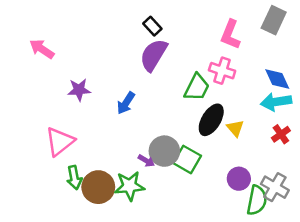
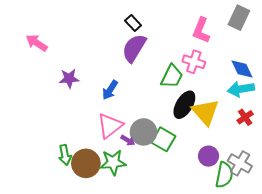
yellow triangle: (235, 128) -> (205, 112), size x1.8
pink triangle: (60, 141) -> (110, 126), moved

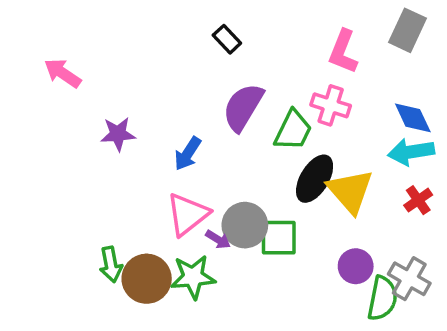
purple semicircle: (134, 48) -> (243, 107), moved
green square: (163, 139) -> (279, 238), turned -30

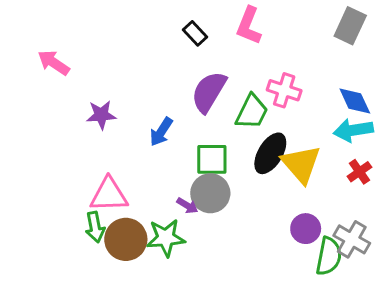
pink L-shape: (343, 52) -> (249, 26), moved
pink triangle: (188, 214) -> (109, 195), moved, turned 36
green square: (279, 238) -> (212, 159), moved

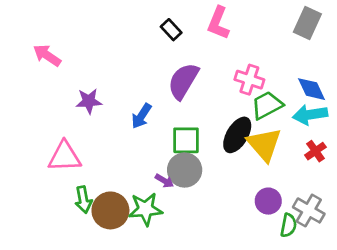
green trapezoid: (252, 112) -> (267, 105), moved, turned -144
pink triangle: (109, 195) -> (65, 157), moved
green semicircle: (329, 256) -> (288, 225), size x0.7

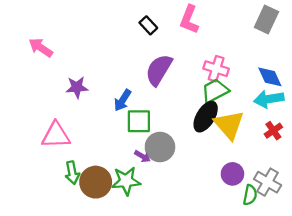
green trapezoid: (267, 105) -> (215, 91), moved
green square: (186, 140) -> (139, 121), moved

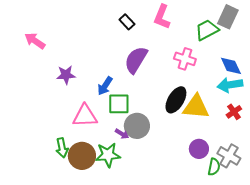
green trapezoid: (215, 91) -> (207, 30), moved
yellow triangle: (229, 125) -> (196, 107), turned -44
pink triangle: (56, 135) -> (85, 116), moved

